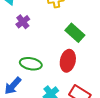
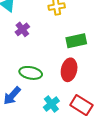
green rectangle: (75, 33) -> (76, 41), turned -54

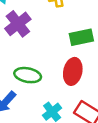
purple cross: (22, 29) -> (18, 24), size x1.5

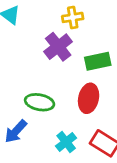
purple cross: (18, 24) -> (58, 47), moved

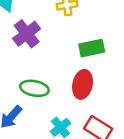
purple cross: (58, 47) -> (27, 34), moved

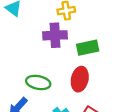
purple cross: (27, 34) -> (55, 35), moved, turned 35

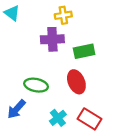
red ellipse: (80, 79) -> (76, 82), turned -35

